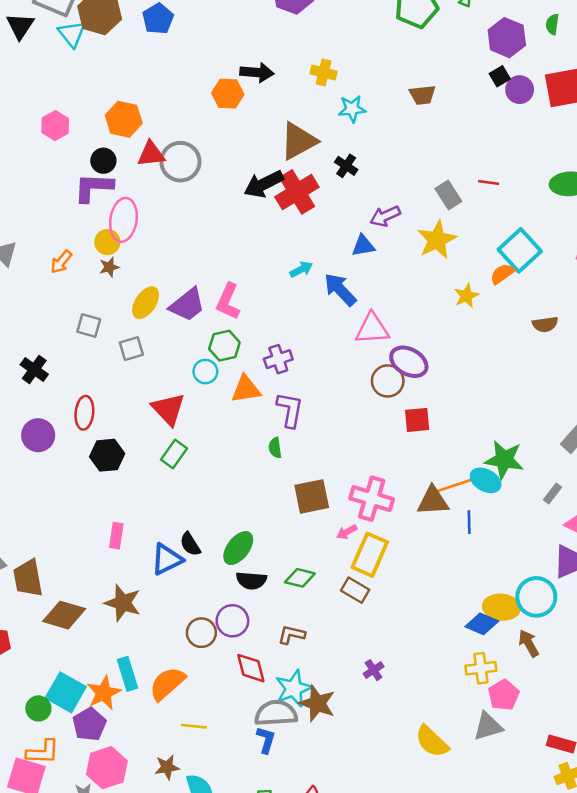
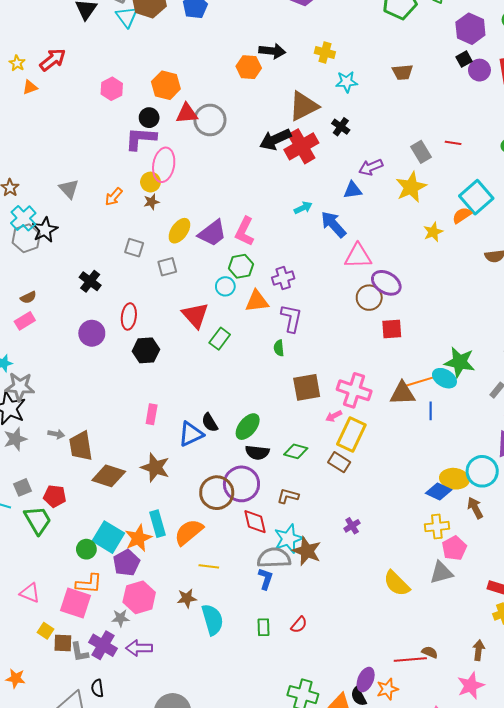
green rectangle: (174, 454) -> (220, 339), moved
purple circle: (232, 621) -> (241, 484), size x1.4
brown circle: (201, 633) -> (217, 493), size x1.4

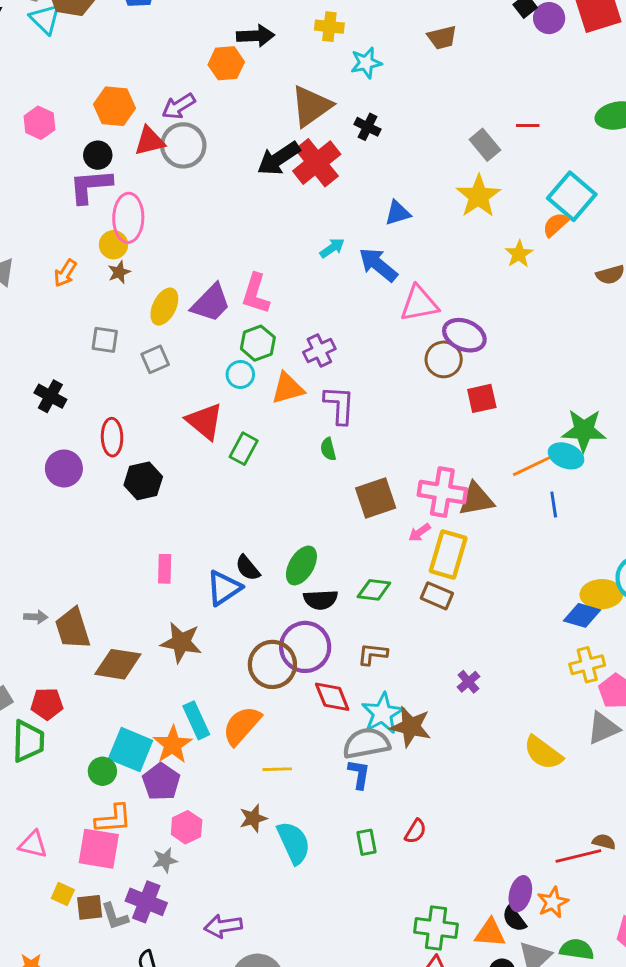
purple arrow: (371, 167) -> (179, 106), moved
brown triangle: (402, 393) -> (476, 499), moved
green trapezoid: (38, 520) -> (28, 741), turned 40
pink hexagon: (139, 597) -> (187, 827), size x0.7
purple arrow: (139, 648) -> (223, 926), moved

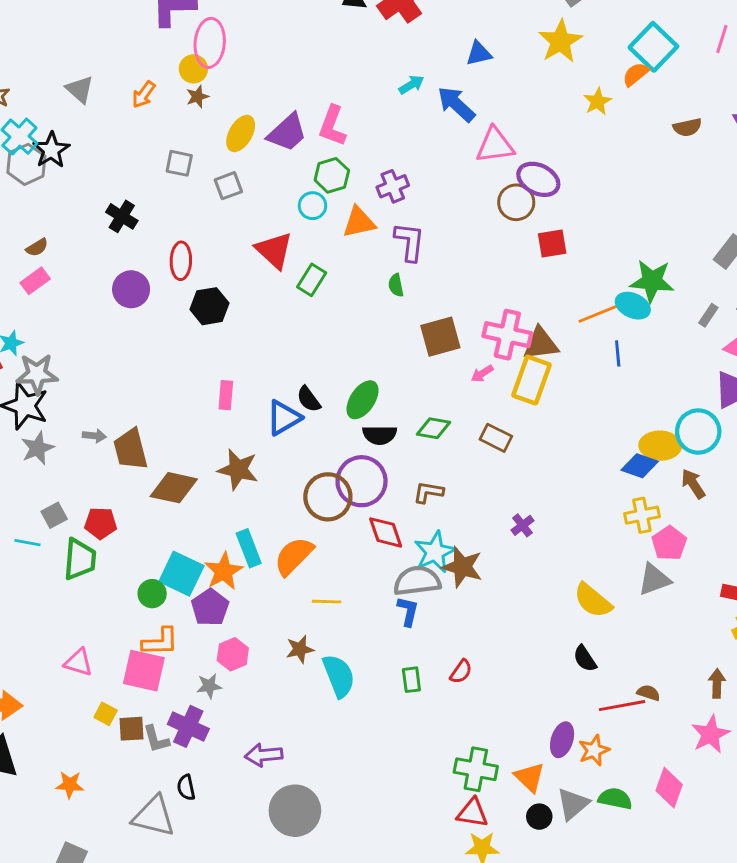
yellow rectangle: (448, 554) -> (532, 380), moved
black semicircle: (514, 919) -> (585, 659), moved
orange triangle: (490, 933) -> (530, 777), turned 36

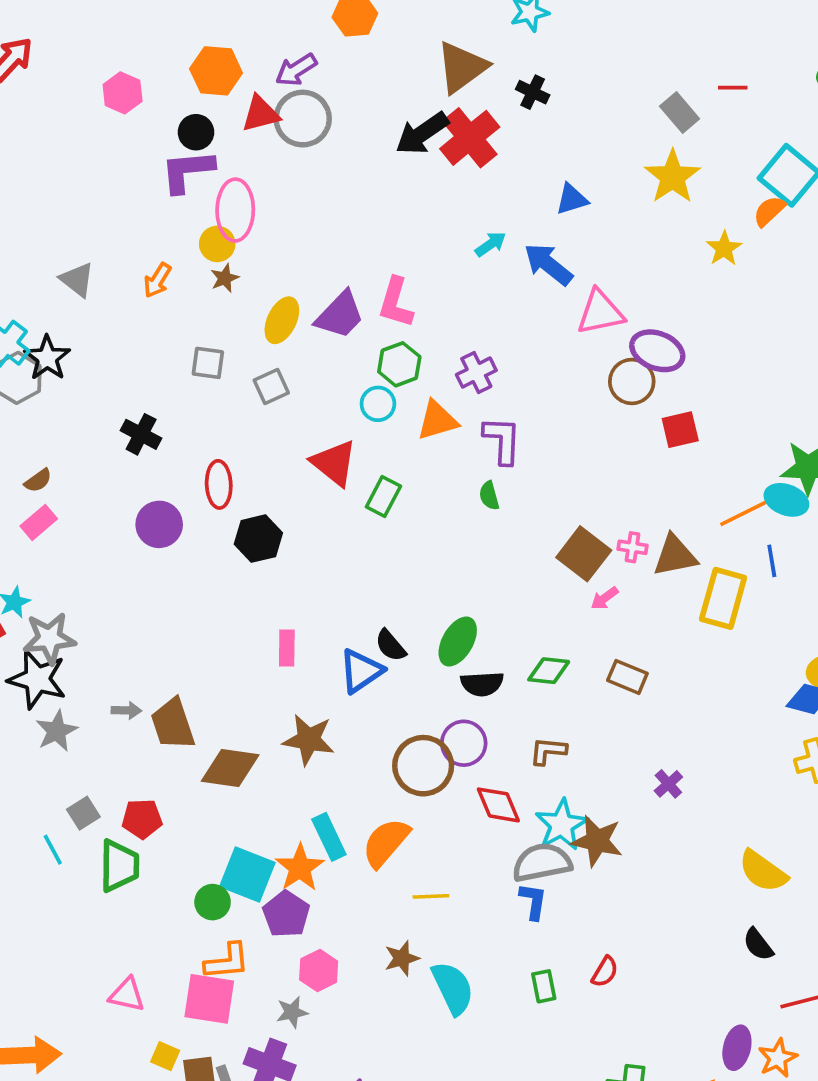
pink cross: (507, 335) -> (633, 547), size x0.5
brown square: (440, 337) -> (584, 554), moved, turned -33
yellow rectangle: (532, 380) -> (723, 598), moved
purple circle: (362, 481) -> (464, 743), size x0.7
cyan line: (28, 543) -> (53, 850), turned 55

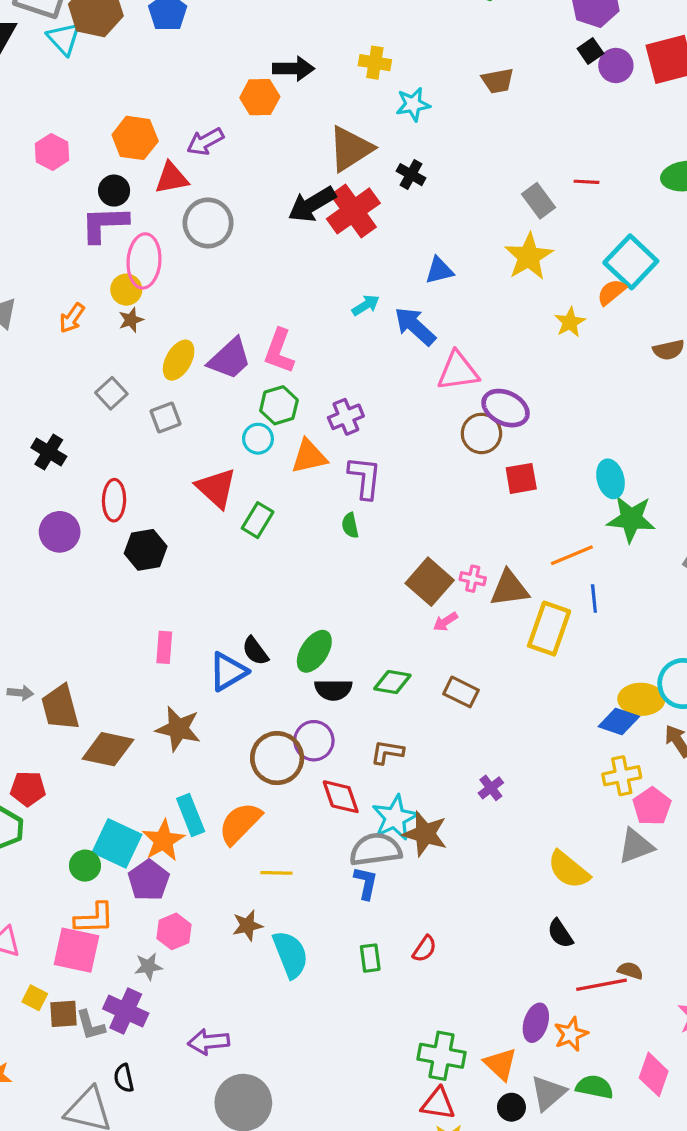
gray circle: (303, 119) -> (208, 223), moved
gray square: (208, 363) -> (111, 393), turned 36
cyan ellipse: (786, 500) -> (611, 479), moved, turned 51

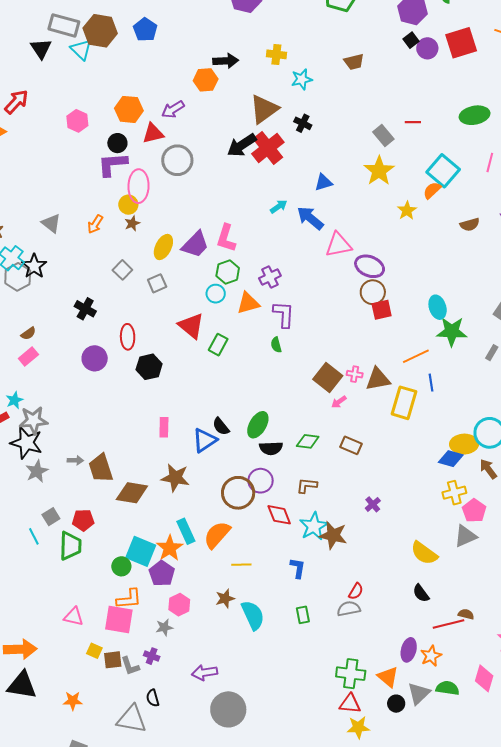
brown circle: (481, 433) -> (373, 292), moved
gray semicircle: (376, 850) -> (349, 609), moved, size x0.7
red semicircle: (425, 949) -> (356, 591), moved
purple cross: (126, 1011) -> (152, 656), size x0.6

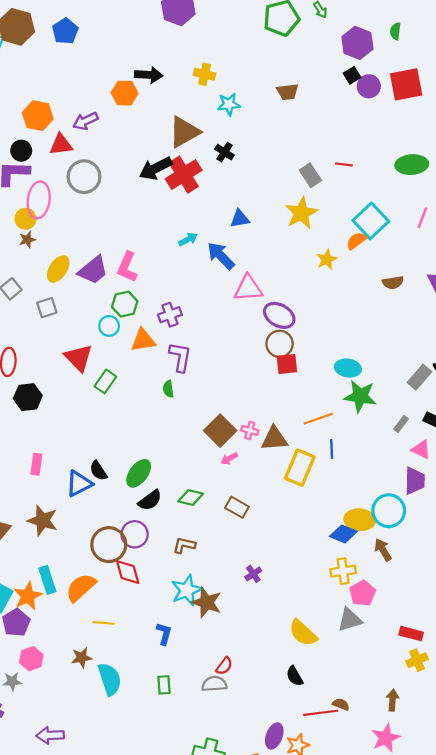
cyan ellipse: (438, 307) -> (348, 368), turned -70
black semicircle: (271, 448) -> (150, 500), turned -40
red diamond: (279, 515) -> (128, 572), moved

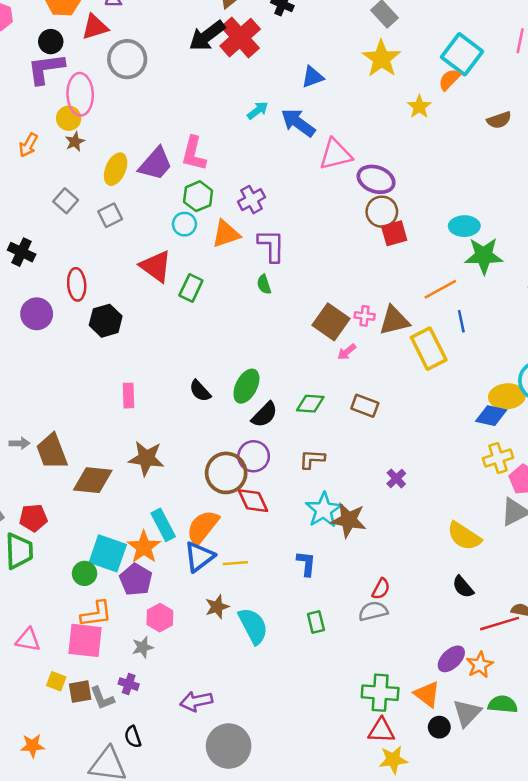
yellow rectangle: (300, 468) -> (429, 349), turned -40
blue triangle: (79, 484) -> (199, 557), moved
purple ellipse: (274, 736) -> (451, 659), turned 35

